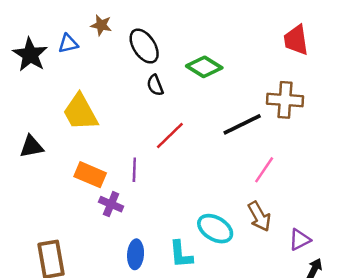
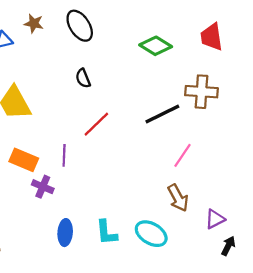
black ellipse: (144, 46) -> (80, 26), moved
green diamond: (204, 67) -> (156, 46), moved
cyan ellipse: (215, 229) -> (151, 234), moved

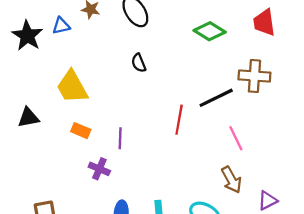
red line: (96, 124) -> (179, 120), moved, turned -36
pink line: (183, 155) -> (236, 138), turned -60
orange rectangle: (24, 160) -> (81, 131), moved, size x0.7

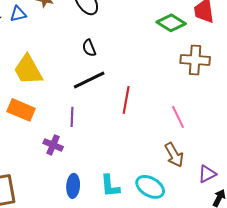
green diamond: (210, 31) -> (171, 23), moved
black line: (216, 98) -> (89, 80), moved
orange rectangle: (81, 131) -> (21, 110), moved, size x1.5

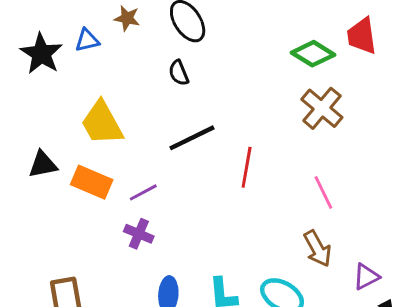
black semicircle: (89, 48) -> (179, 73), moved
brown cross: (195, 60) -> (322, 108), moved, turned 36
purple line: (72, 117) -> (143, 192), moved, turned 60

